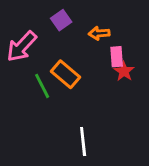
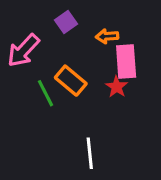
pink rectangle: (117, 57) -> (126, 62), size x1.5
red star: (124, 71) -> (117, 87), moved

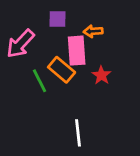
purple square: (66, 22) -> (57, 19), turned 36
pink rectangle: (126, 62) -> (77, 51), moved

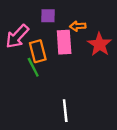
orange rectangle: (62, 70) -> (38, 51), moved, turned 35
red star: (101, 75) -> (99, 44), moved, size x1.5

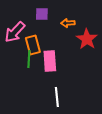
pink rectangle: (64, 42) -> (50, 61), moved
green line: (33, 67) -> (29, 59), turned 30

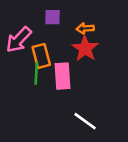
red star: (87, 39) -> (85, 48), moved
white line: (57, 97) -> (85, 121), moved, turned -48

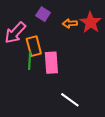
purple square: (53, 17) -> (43, 14), turned 32
red star: (85, 48) -> (91, 22), moved

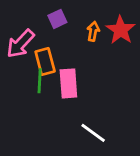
purple square: (43, 14) -> (57, 19), turned 32
orange arrow: (70, 23) -> (93, 31), turned 104

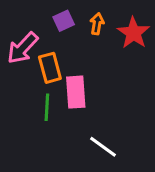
orange arrow: (93, 31) -> (97, 24), moved
green line: (40, 81) -> (47, 107), moved

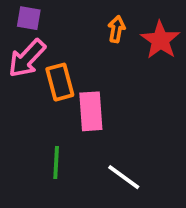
purple square: (64, 21) -> (29, 18), moved, turned 35
green line: (47, 107) -> (56, 162), moved

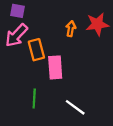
orange arrow: (116, 29) -> (71, 29), moved
red star: (160, 40) -> (97, 24), turned 30

